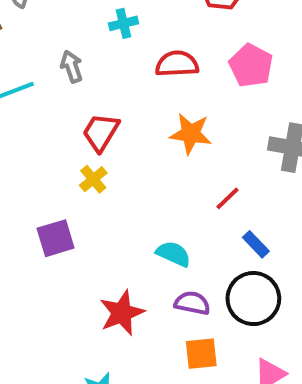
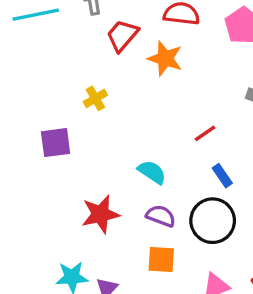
red trapezoid: (101, 132) -> (122, 35), moved
orange star: (191, 134) -> (165, 58), moved

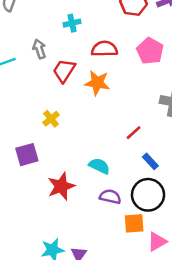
red star: (101, 214) -> (61, 186), moved
orange square: (161, 259) -> (134, 223), moved

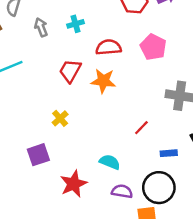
gray arrow: (39, 49) -> (41, 27), moved
blue rectangle: (150, 161) -> (169, 153), moved, turned -49

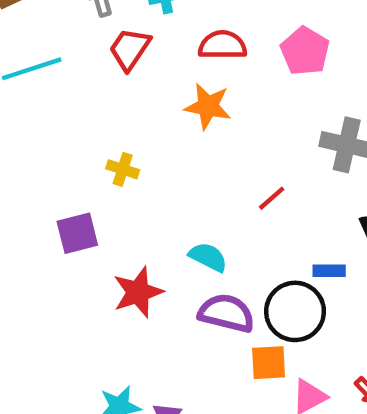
red trapezoid: (70, 71) -> (130, 49), moved
yellow cross: (60, 118) -> (123, 169), turned -35
blue rectangle: (169, 153) -> (329, 271), moved
purple semicircle: (122, 191) -> (226, 313), size x1.4

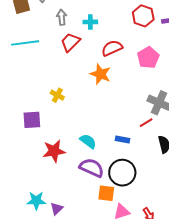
red semicircle: (222, 45) -> (112, 48), turned -35
red line: (272, 198) -> (146, 123), moved
blue rectangle: (329, 271) -> (122, 139), moved

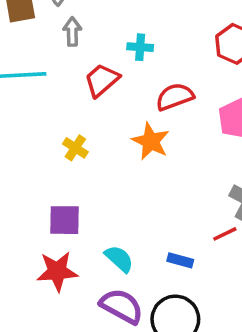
gray arrow: (62, 17) -> (72, 32), moved
yellow cross: (57, 95) -> (75, 148), moved
purple square: (32, 120) -> (64, 220), moved

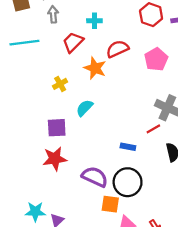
orange star: (151, 141) -> (95, 68), moved
yellow cross: (75, 148) -> (60, 84), turned 32
cyan semicircle: (119, 259) -> (85, 108), moved, turned -84

